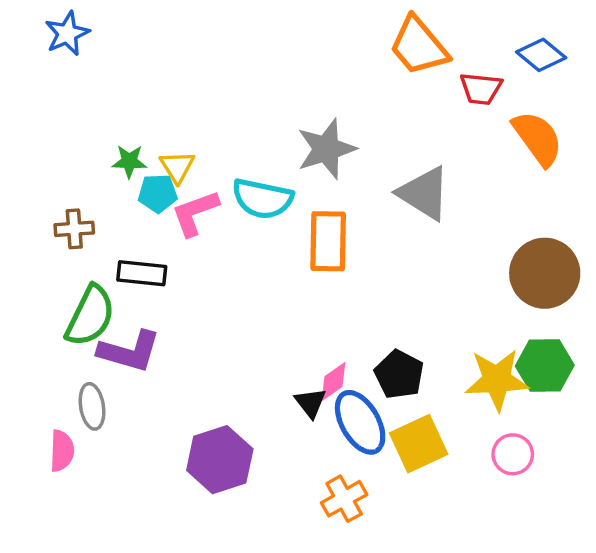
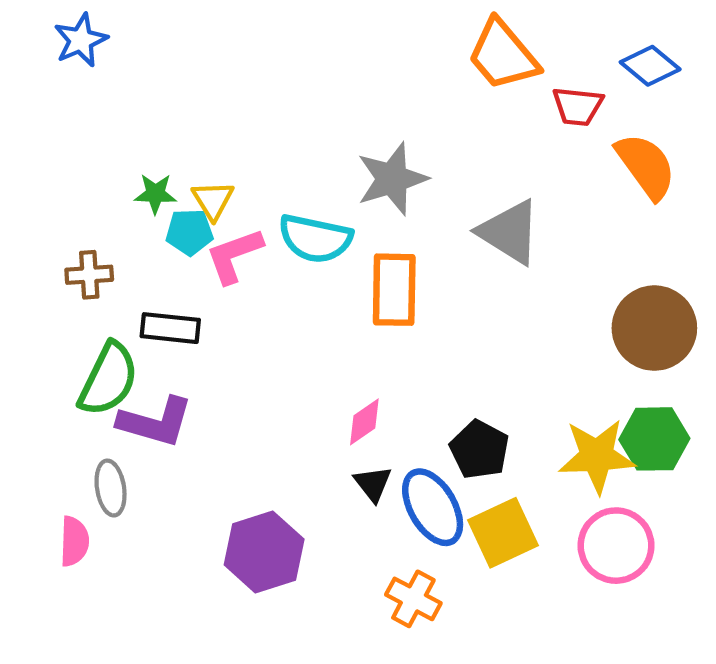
pink diamond: (333, 382) -> (364, 422), moved
pink circle: (513, 454) -> (616, 546), size x1.5
orange cross: (344, 499) -> (413, 599), turned -33

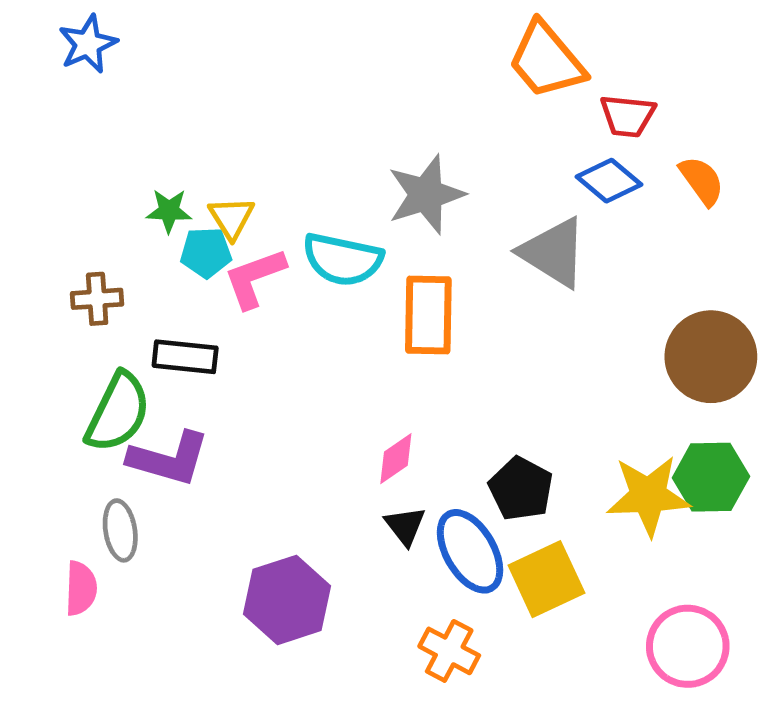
blue diamond: (650, 66) -> (609, 181), moved
orange semicircle: (646, 166) -> (702, 181), size x0.7
pink circle: (616, 546) -> (688, 646), moved

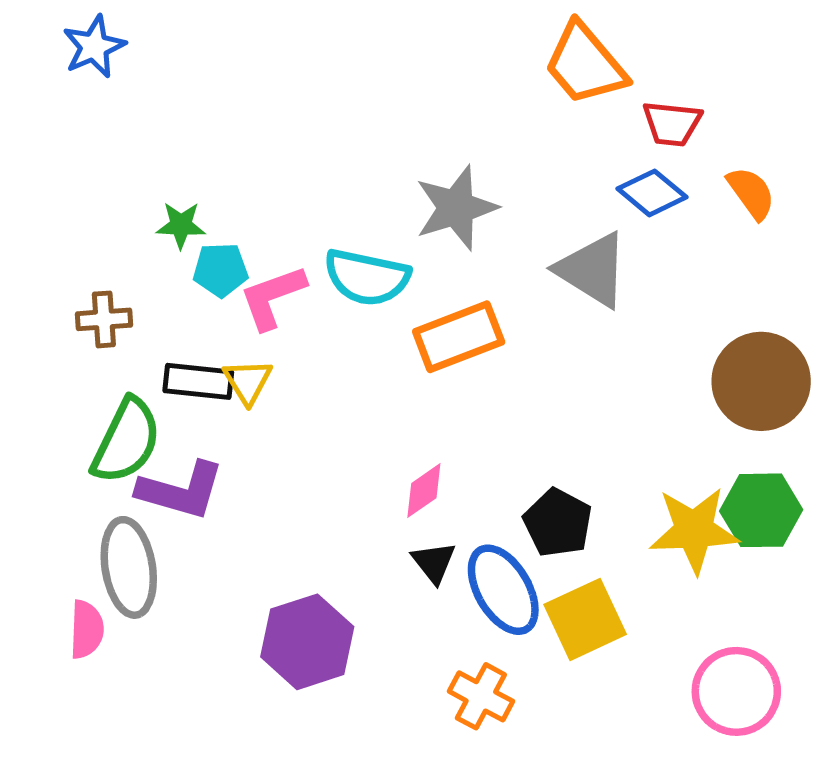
yellow triangle: (231, 218) -> (248, 381), moved
orange rectangle: (428, 315) -> (459, 337), turned 68
gray ellipse: (120, 530) -> (129, 567), size x1.5

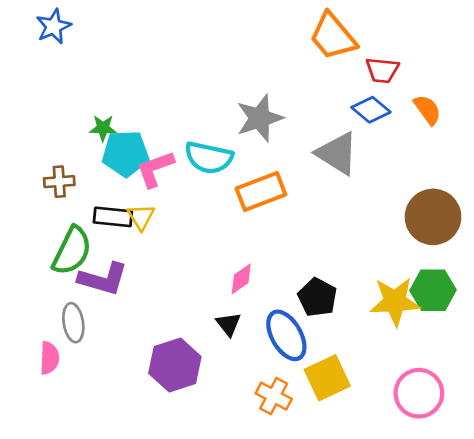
cyan pentagon: (221, 270) -> (126, 153), size x1.5
black triangle: (434, 562) -> (228, 324), moved
gray ellipse: (129, 567) -> (73, 323), size x0.7
yellow square: (585, 619) -> (327, 378), moved

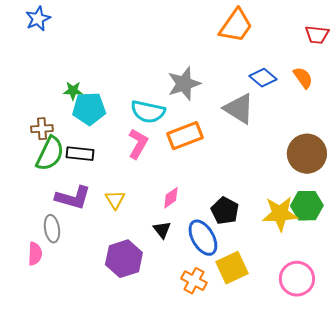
orange trapezoid: (333, 36) -> (236, 26), turned -105
red trapezoid: (382, 70) -> (317, 35), moved
pink L-shape: (155, 169) -> (138, 144), moved, turned 140
yellow triangle: (141, 217) -> (115, 200), moved
green semicircle: (72, 251) -> (50, 154), moved

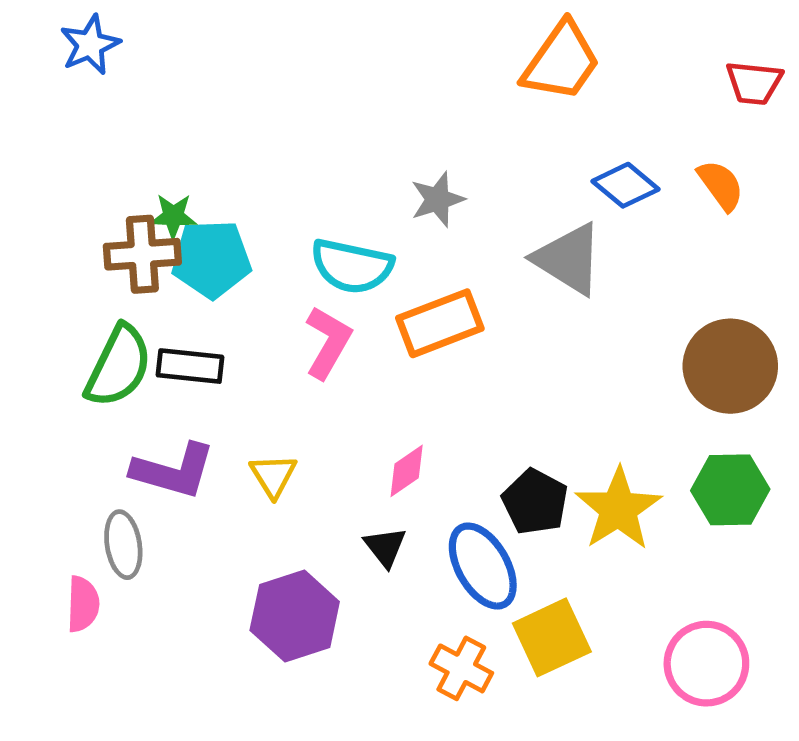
gray star: (184, 84) -> (438, 199), size x0.7
brown cross: (42, 129) -> (142, 254), moved, size x1.4
yellow star: (280, 214) -> (618, 509), moved, turned -30

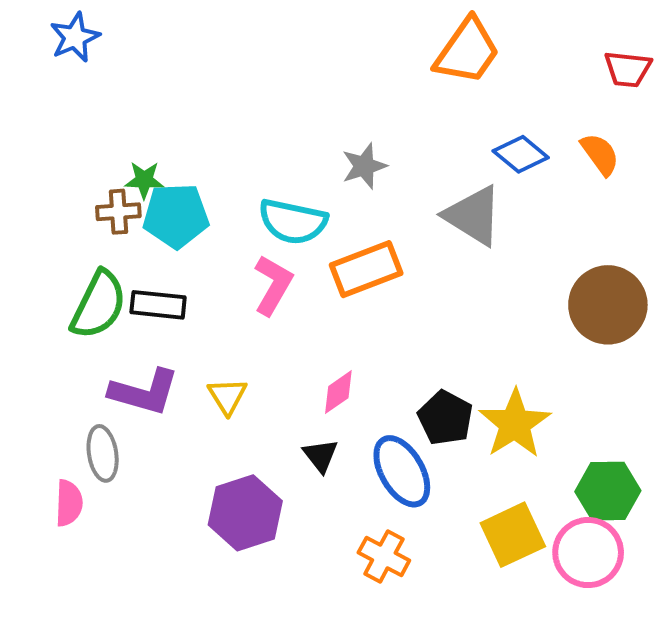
brown cross: (142, 254) -> (118, 212), size x0.7
green hexagon: (730, 490) -> (608, 491), moved
yellow square: (552, 637) -> (513, 535), moved

